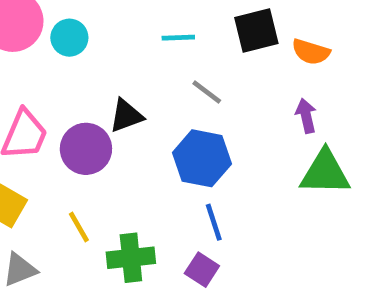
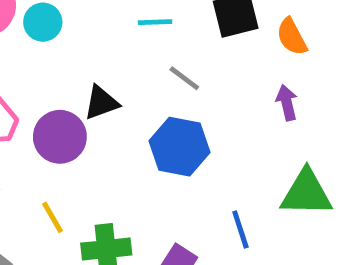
orange semicircle: (311, 52) -> (292, 37), turned 45
green triangle: (325, 173) -> (306, 193), moved
blue line: (214, 222) -> (240, 230), moved

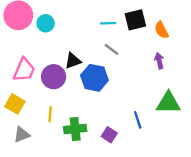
cyan line: (155, 22) -> (108, 23), moved
blue hexagon: (179, 147) -> (94, 78), moved
yellow line: (53, 217) -> (50, 114), turned 35

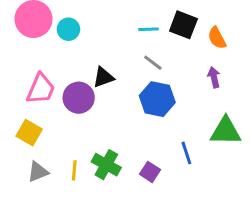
black square: (135, 20) -> (183, 25), turned 35
blue hexagon: (94, 78) -> (157, 99), moved
yellow line: (50, 114) -> (74, 170), moved
green cross: (75, 129) -> (106, 165), turned 35

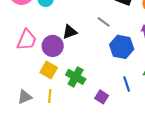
blue hexagon: (157, 99) -> (122, 47), moved
yellow square: (29, 133) -> (49, 70), moved
green cross: (106, 165) -> (76, 77), moved

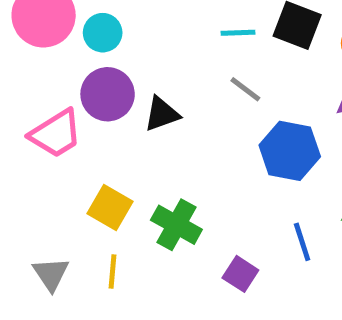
pink trapezoid: (27, 40) -> (56, 134), turned 35
purple circle: (53, 46) -> (108, 94), moved
gray triangle: (25, 97) -> (51, 274), turned -42

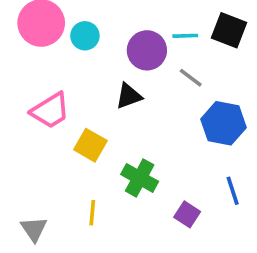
purple circle: (108, 94) -> (147, 50), moved
yellow square: (110, 207) -> (90, 145), moved
gray triangle: (51, 274) -> (34, 229), moved

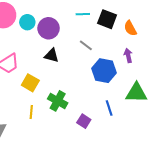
cyan line: (185, 36) -> (83, 14), moved
purple circle: (147, 50) -> (49, 28), moved
black triangle: (129, 96) -> (52, 56), turned 35
yellow line: (92, 213) -> (31, 112), moved

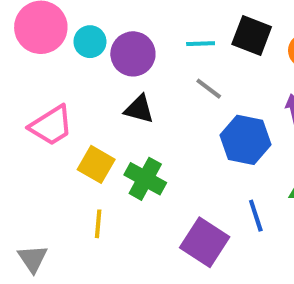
cyan line: (83, 14) -> (201, 44), moved
green cross: (58, 101) -> (145, 179), moved
purple square: (84, 121) -> (205, 242), size x1.6

